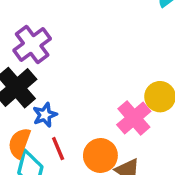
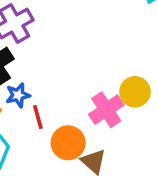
red line: (58, 149) -> (38, 117), moved

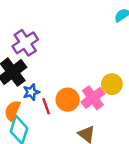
orange circle: (68, 143) -> (68, 100), moved

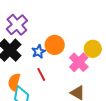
blue star: (31, 92) -> (39, 52), moved
orange circle: (68, 100) -> (55, 45), moved

